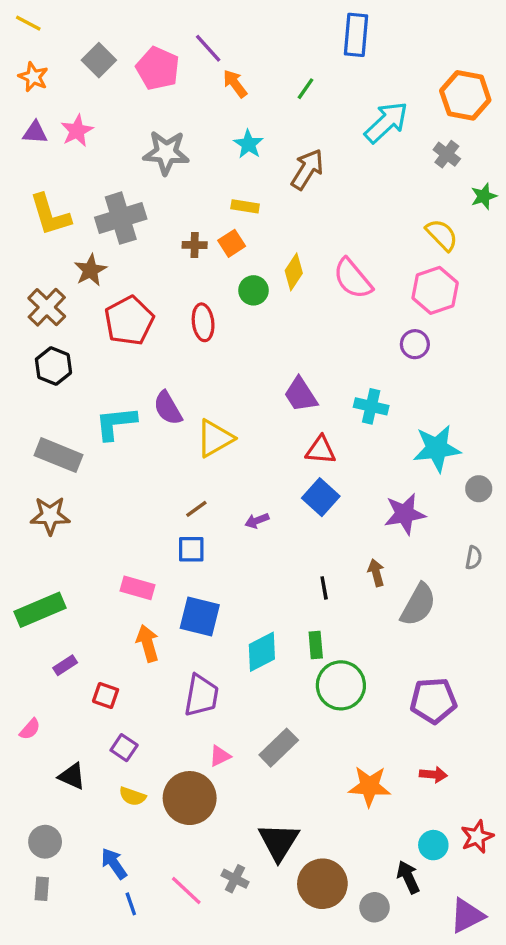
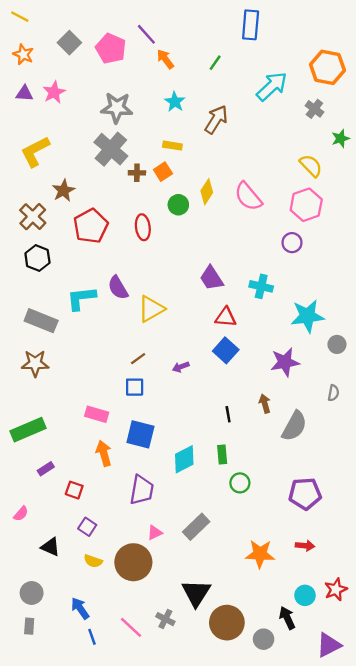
yellow L-shape: (50, 215) -> (35, 151), turned 80
gray cross: (121, 218) -> (111, 149), moved, turned -32
green circle: (341, 685) -> (240, 483), size x0.6

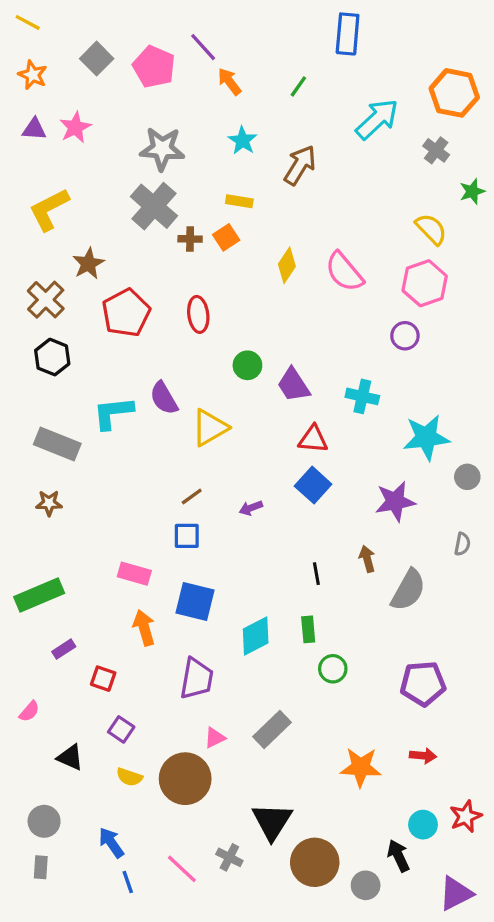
green circle: (178, 205) -> (247, 365), moved
brown star: (35, 363) -> (49, 503), size x0.7

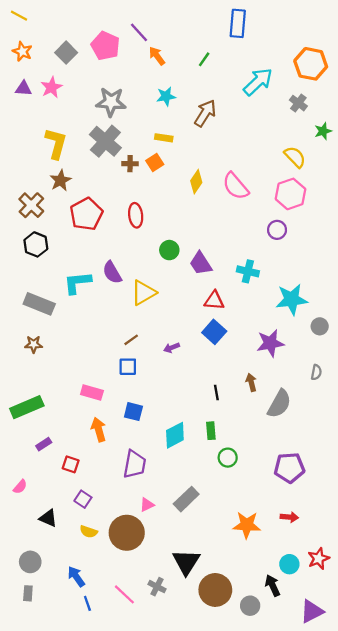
gray square: (97, 59) -> (66, 53), moved
cyan star: (243, 141) -> (166, 96), turned 30
yellow L-shape: (49, 209) -> (56, 143), moved, turned 132
blue square: (195, 602) -> (133, 412), size x0.7

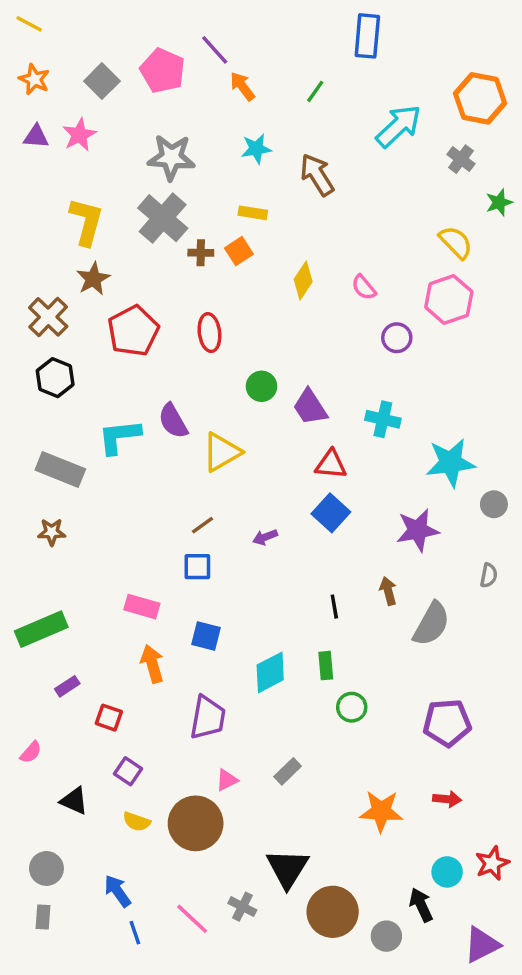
brown arrow: (205, 113) -> (317, 175), turned -64
pink semicircle: (236, 186) -> (364, 287), size x0.6
purple circle: (277, 230) -> (397, 338), moved
gray rectangle: (186, 499) -> (288, 771), size x0.7

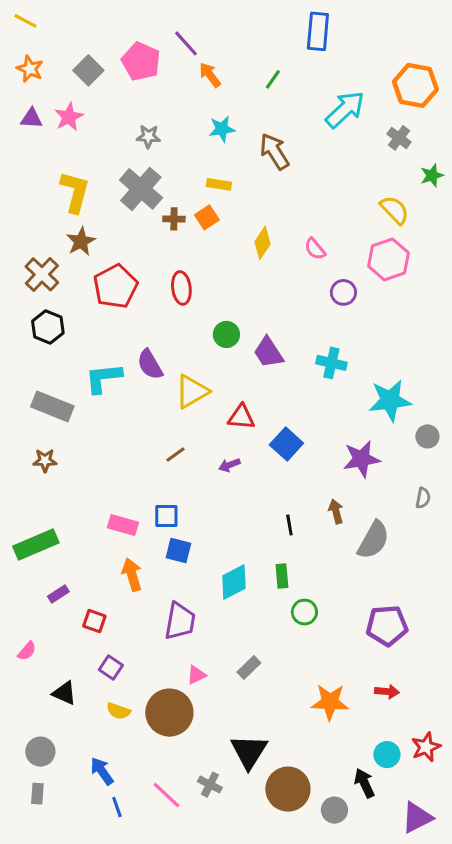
gray star: (171, 157) -> (148, 136), size x0.6
red triangle: (331, 464) -> (241, 417), moved
blue square: (197, 567) -> (166, 516), moved

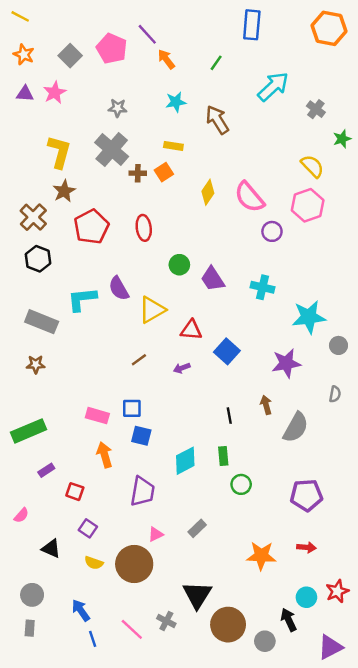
orange hexagon: (415, 85) -> (329, 28), moved
pink semicircle: (315, 249) -> (249, 197), size x1.8

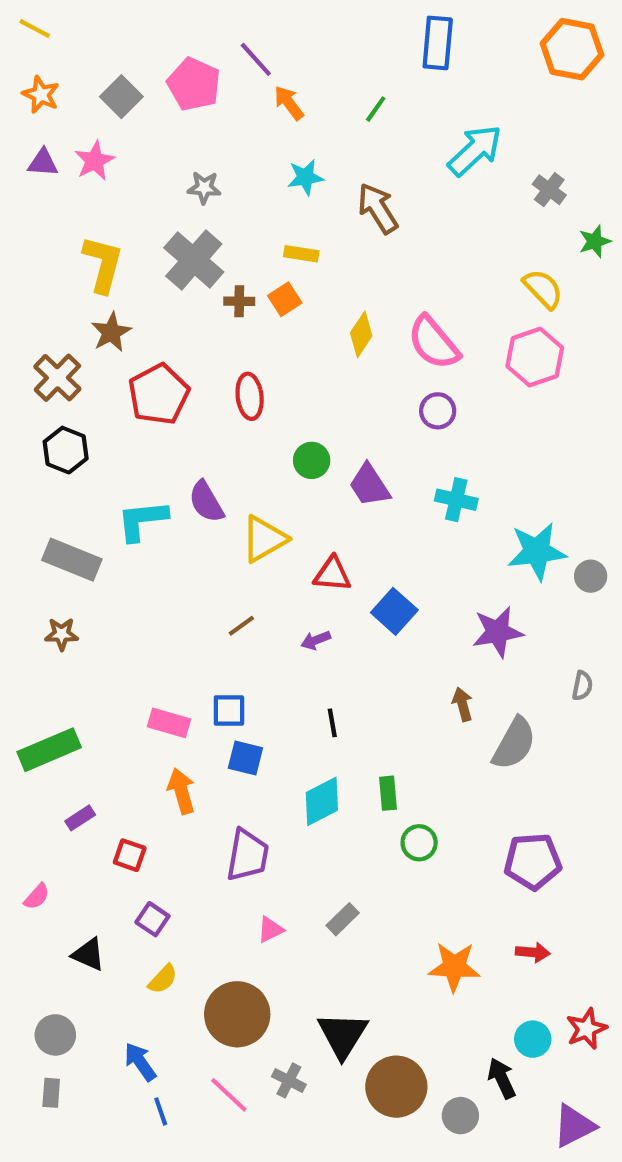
purple circle: (272, 231) -> (438, 411), moved
gray circle: (338, 345) -> (591, 576), moved
black line: (229, 416) -> (332, 723), moved
yellow semicircle: (94, 563) -> (163, 979), turned -66
brown circle: (134, 564) -> (237, 1014), moved

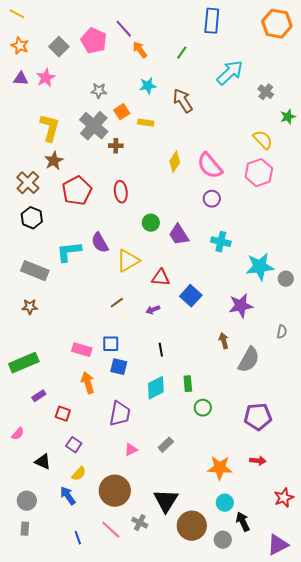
orange square: (285, 299) -> (122, 112), moved
cyan circle: (533, 1039) -> (225, 503), moved
blue arrow: (140, 1062) -> (68, 496), moved

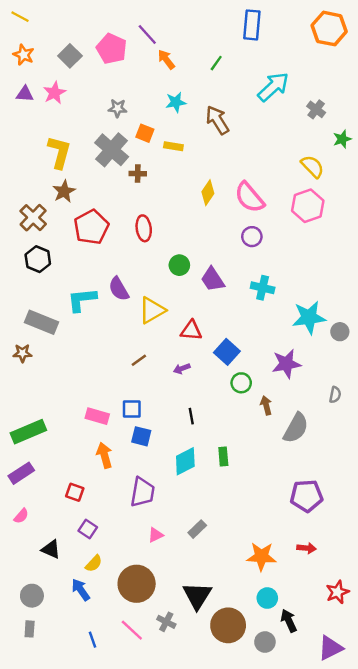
orange square: (122, 112) -> (145, 133), turned -35
brown star: (30, 307) -> (22, 353), moved
purple rectangle: (39, 396) -> (21, 473), moved, size x1.5
green circle: (203, 408) -> (241, 383), moved

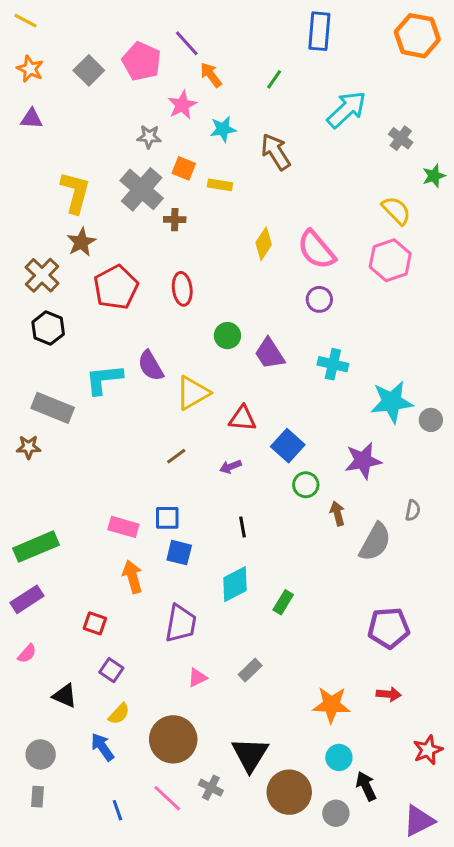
pink star: (55, 93) -> (182, 105), moved
gray semicircle: (335, 395) -> (413, 510), moved
green rectangle: (223, 457) -> (283, 602), moved, turned 36

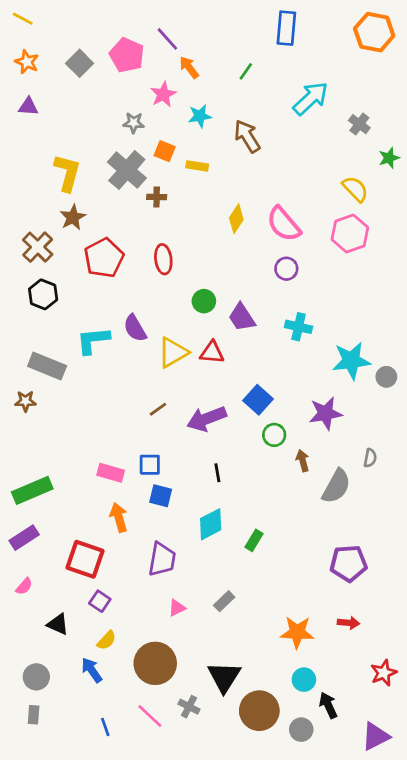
red triangle: (243, 418) -> (212, 352), moved
purple arrow: (230, 467) -> (207, 419), size x2.0
red square: (95, 623) -> (85, 559), size x1.8

